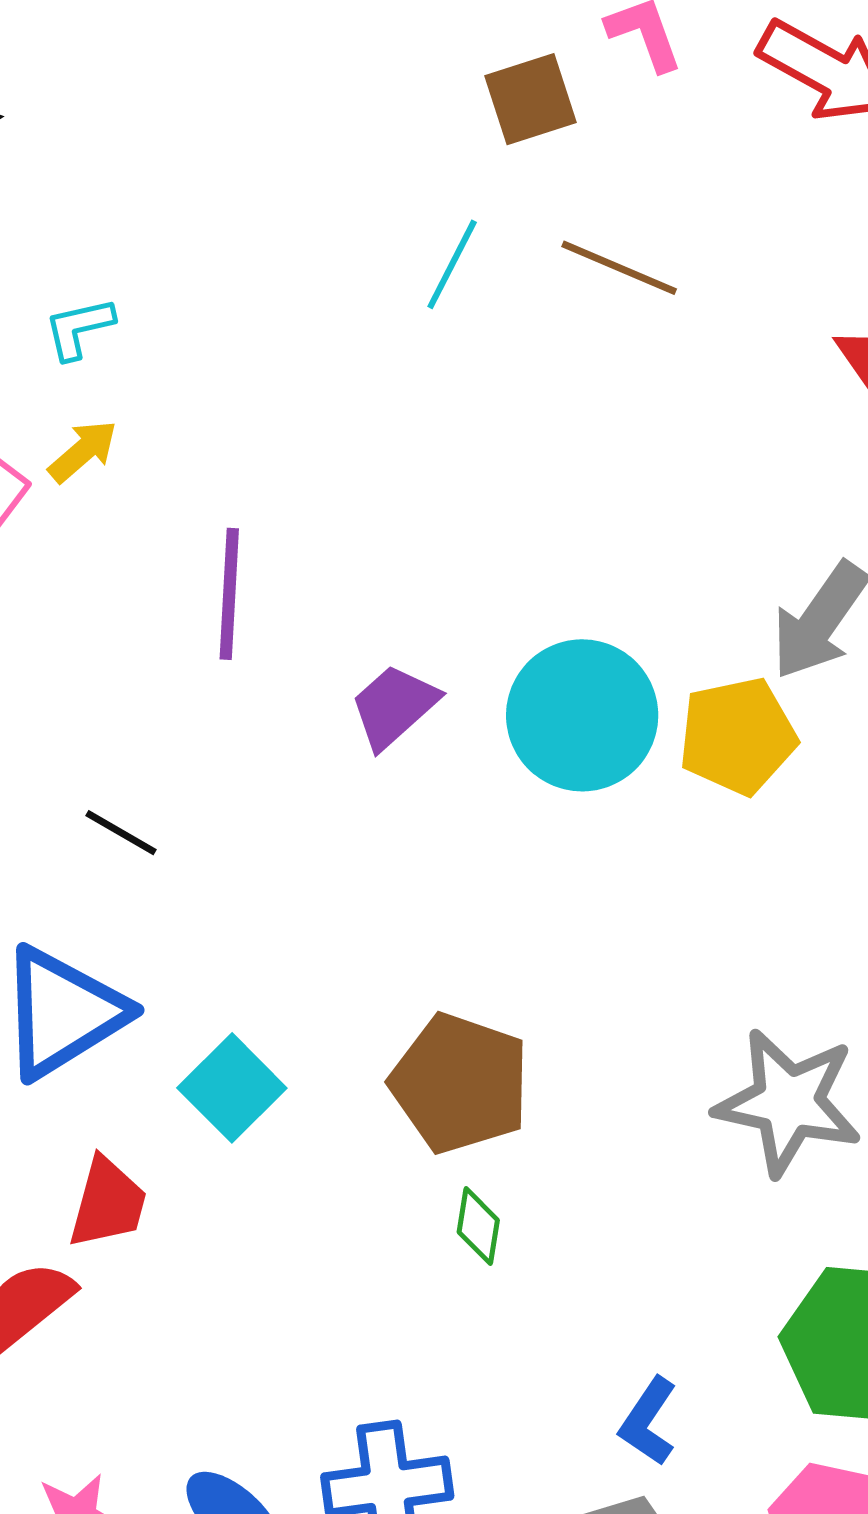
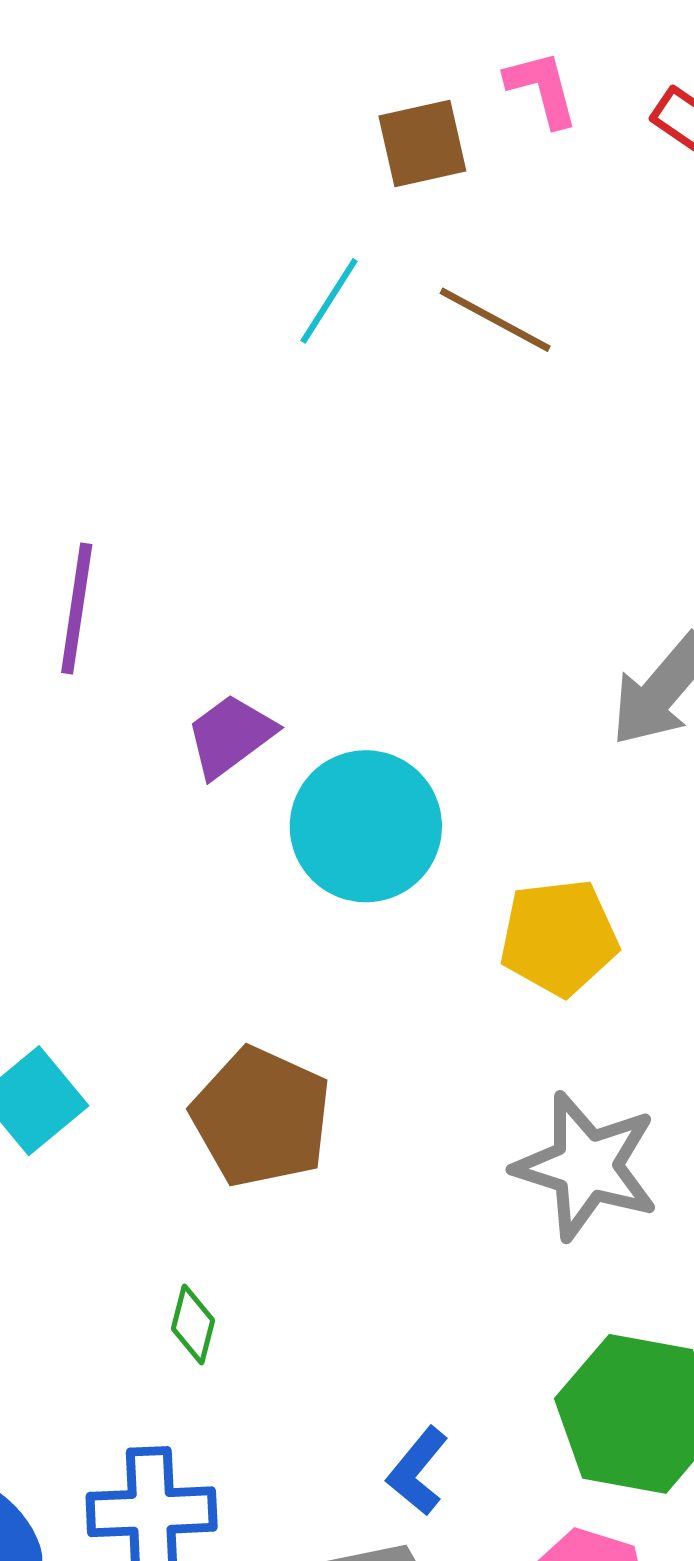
cyan circle: (582, 715) -> (366, 826), moved
yellow pentagon: (737, 736) -> (559, 937), moved
green diamond: (478, 1226) -> (193, 1324), moved

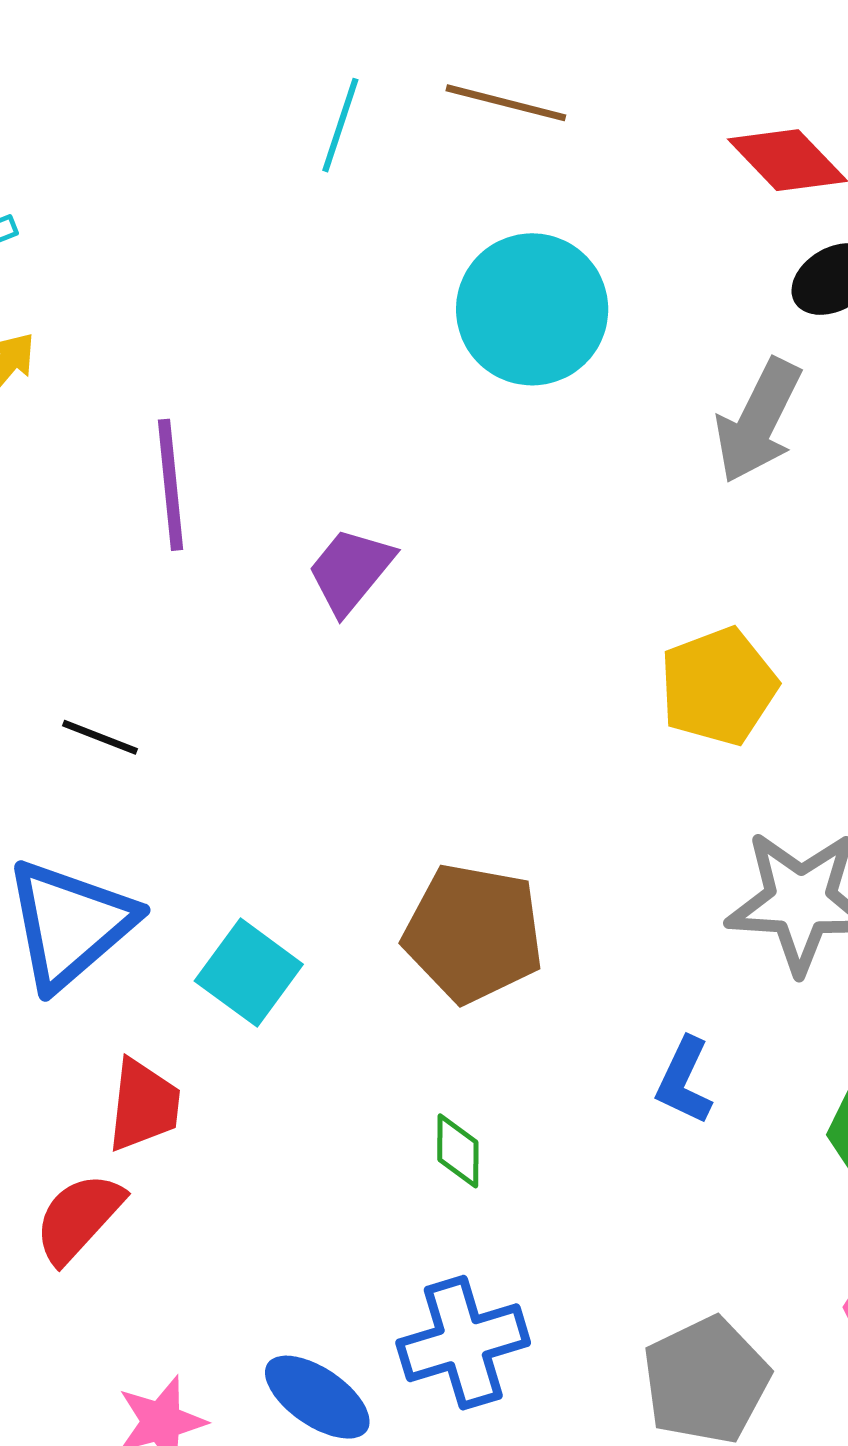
cyan circle: (366, 826) -> (532, 309), moved
blue L-shape: (418, 1471) -> (684, 1081), moved

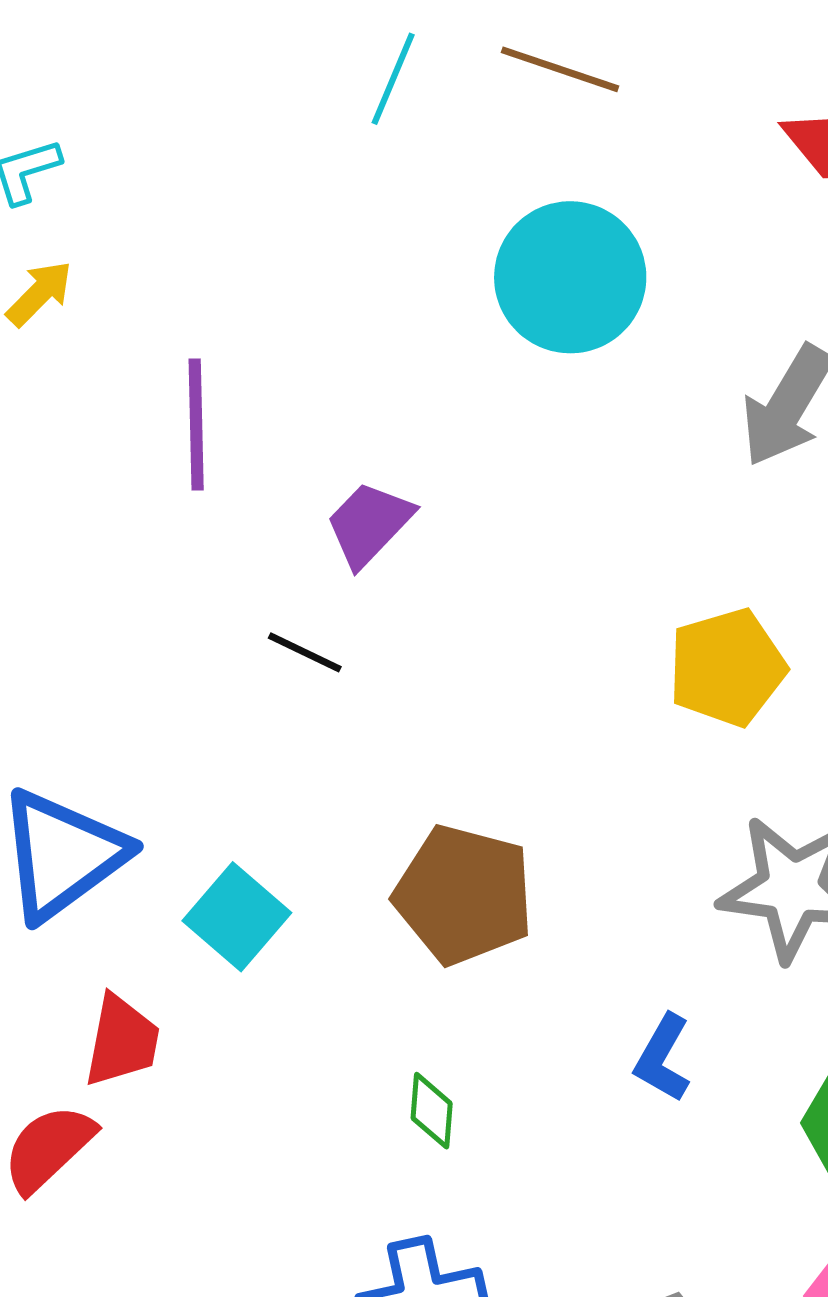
black line: (100, 737) -> (305, 652), moved

